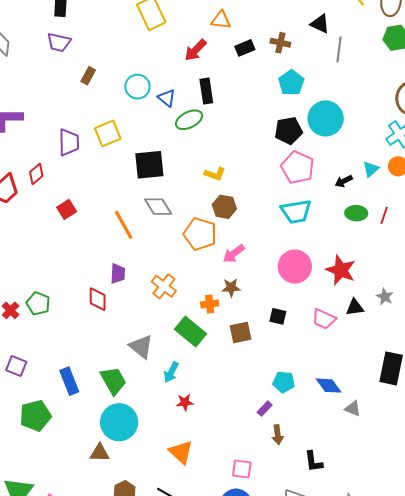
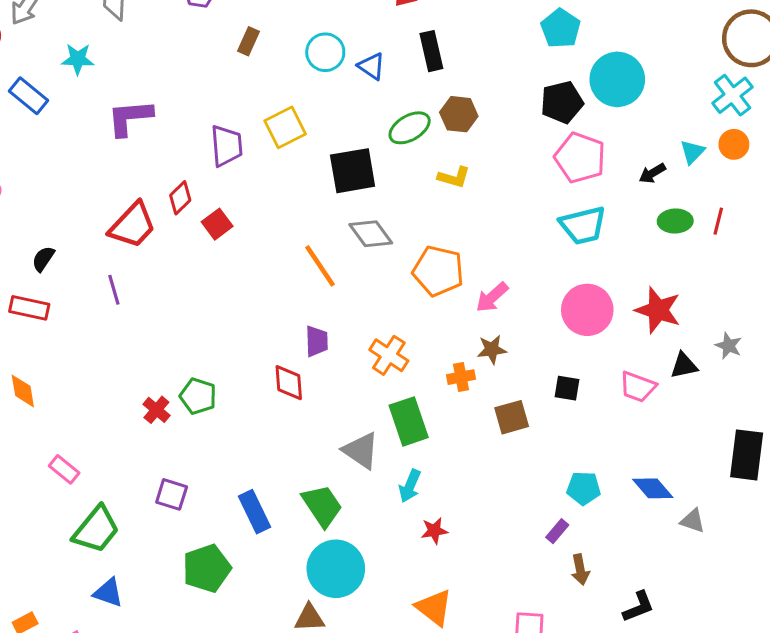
green ellipse: (189, 120) -> (410, 128), moved
brown hexagon: (224, 207) -> (459, 114), moved
red square: (67, 209) -> (217, 224), moved
green rectangle: (190, 332) -> (409, 421), moved, turned 36
black L-shape: (314, 462) -> (638, 607), turned -100

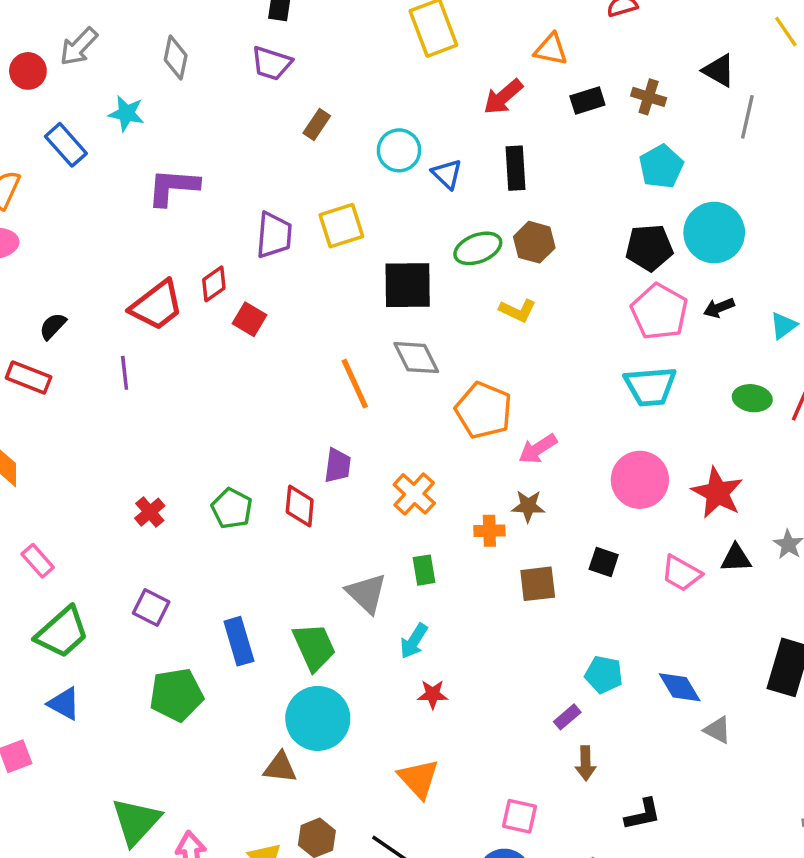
black arrow: (652, 173) -> (719, 308), moved
red square: (217, 224) -> (250, 319), turned -32
green pentagon: (198, 396) -> (232, 508), moved
green rectangle: (409, 421) -> (424, 570), size x0.6

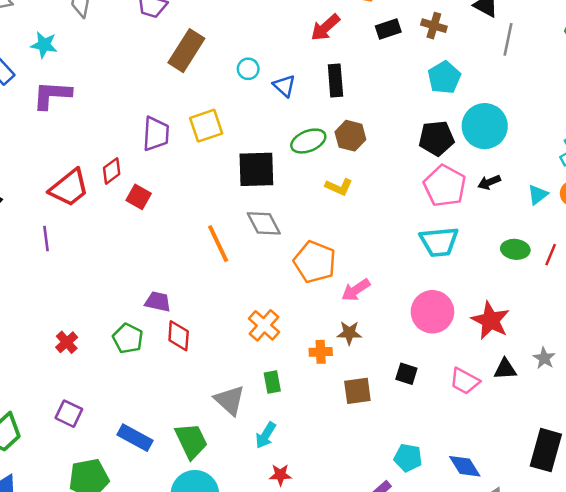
brown rectangle: (317, 124) -> (186, 51), size x1.8
cyan circle: (399, 150) -> (248, 69), size x0.7
purple L-shape: (173, 187) -> (52, 95), moved
purple trapezoid: (338, 466) -> (158, 302), moved, turned -84
blue rectangle: (239, 641) -> (135, 438), turned -44

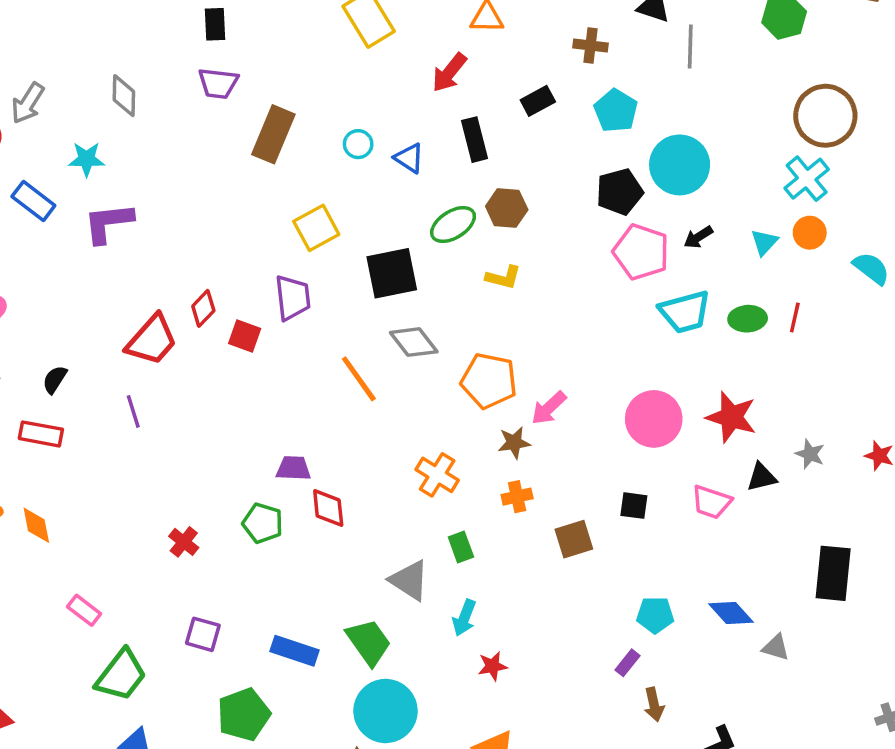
black rectangle: (388, 29) -> (538, 101), moved
purple trapezoid: (156, 134) -> (293, 298), moved
cyan trapezoid: (439, 242) -> (685, 312), moved
brown star: (349, 333) -> (514, 443), moved

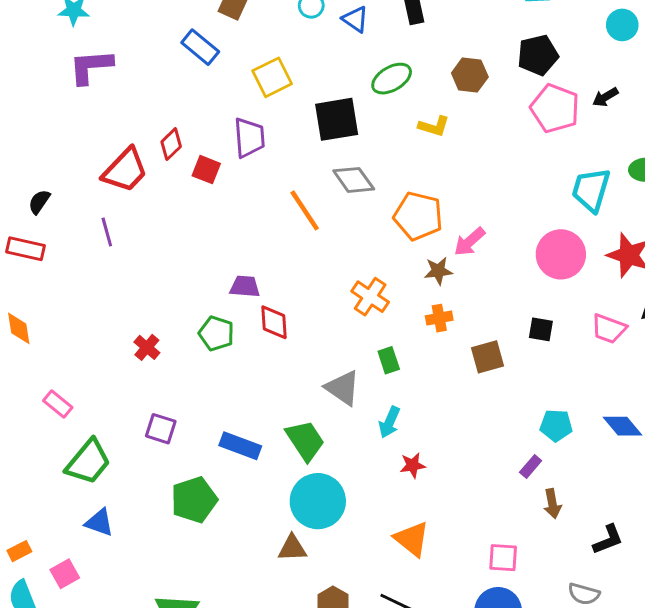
cyan circle: (680, 165) -> (622, 25), moved, size x0.6
blue rectangle: (33, 201) -> (200, 47), moved
brown hexagon: (507, 208) -> (470, 75), moved
cyan trapezoid: (685, 312) -> (591, 190), moved, turned 120

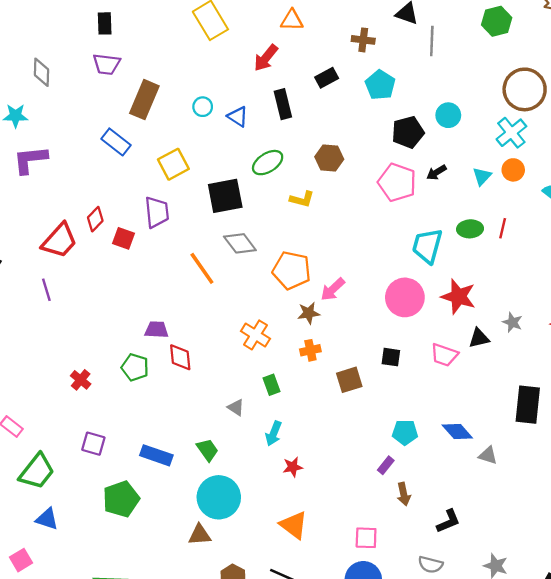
black pentagon: (538, 55) -> (408, 132), moved
gray triangle: (343, 388) -> (236, 407), size x0.6
green trapezoid: (305, 441) -> (207, 450), size x0.7

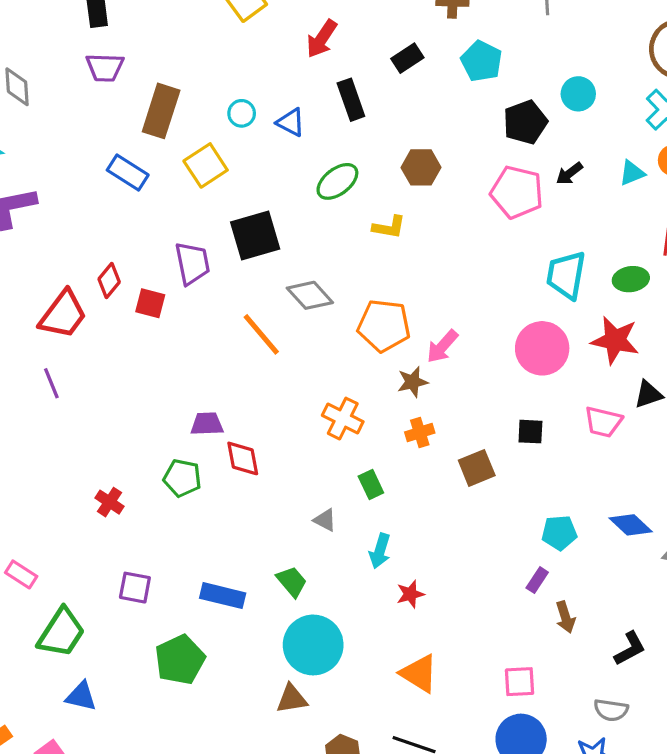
yellow square: (173, 164) -> (206, 165), moved
cyan triangle: (482, 176) -> (632, 173), turned 30
black square: (225, 196) -> (255, 235), moved
green ellipse: (470, 229) -> (631, 279), moved

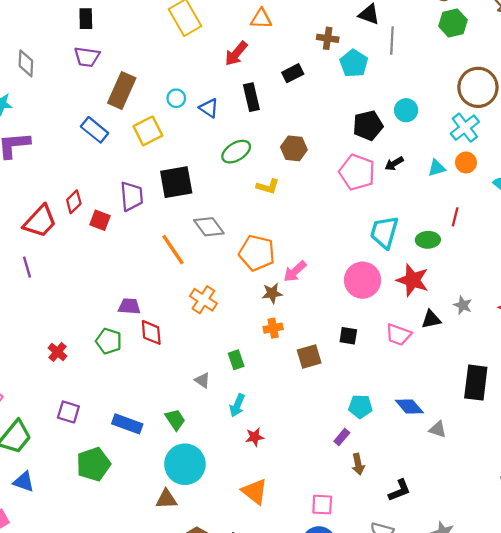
cyan pentagon: (482, 61) -> (354, 63), moved
orange cross: (343, 419) -> (203, 300), moved

